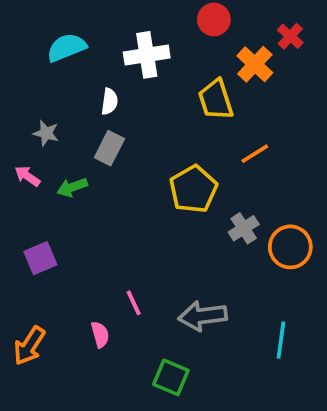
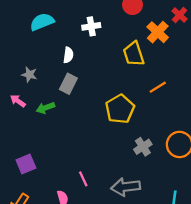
white cross: (147, 55) -> (91, 26), size x0.7
gray cross: (244, 228) -> (143, 147), moved
purple square: (40, 258) -> (26, 164), moved

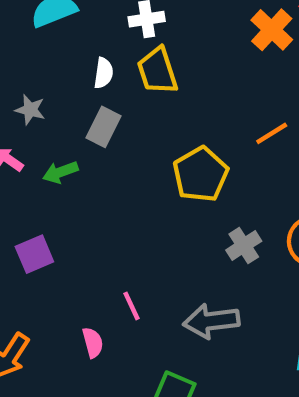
yellow trapezoid: (134, 54) -> (157, 71), moved
purple square: (26, 164) -> (34, 254), moved

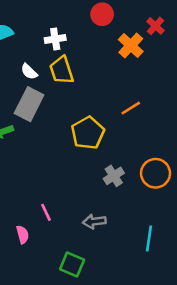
white semicircle: (103, 73) -> (29, 72), turned 126
gray rectangle: (103, 127) -> (29, 104), size x1.4
gray arrow: (211, 321) -> (94, 221), size x0.7

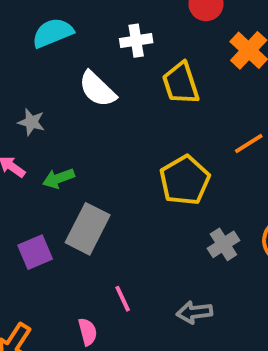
yellow trapezoid: (62, 70) -> (181, 83), moved
white semicircle: (29, 72) -> (97, 89), size x1.5
gray rectangle: (29, 104) -> (88, 229), moved

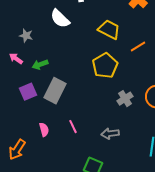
yellow trapezoid: (181, 83) -> (109, 30), moved, turned 135
purple square: (35, 252) -> (28, 92), moved
pink semicircle: (88, 332) -> (44, 130), moved

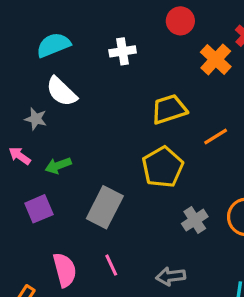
white semicircle: (60, 19) -> (61, 92), moved
yellow trapezoid: (109, 30) -> (169, 109), turned -45
gray rectangle: (55, 91) -> (105, 207), moved
pink semicircle: (44, 130) -> (65, 270), size x1.5

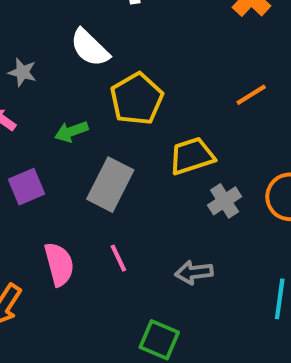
white semicircle: (61, 92) -> (90, 48), moved
yellow trapezoid: (169, 109) -> (192, 156), moved
green arrow: (58, 165) -> (71, 131), moved
yellow pentagon: (163, 167) -> (137, 99), moved

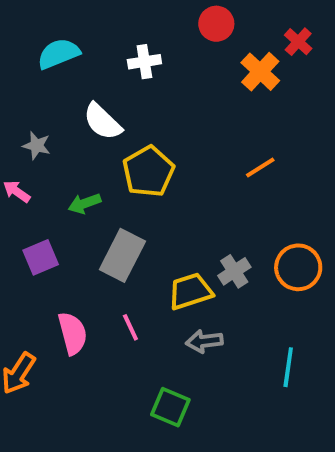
yellow trapezoid: (192, 156) -> (190, 291), moved

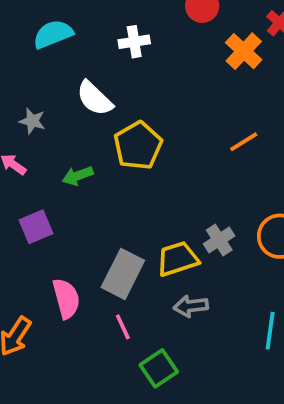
gray rectangle: (122, 255) -> (123, 274), moved
pink line: (130, 327) -> (123, 327), moved
green square: (170, 407) -> (159, 368), turned 33

